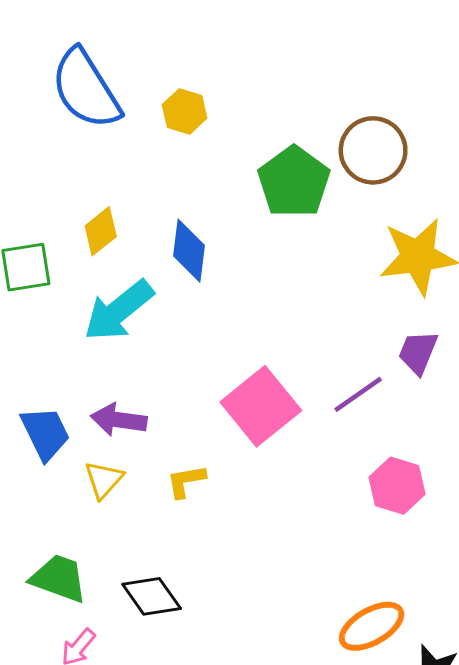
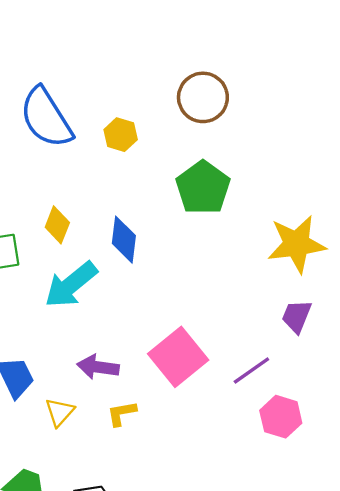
brown circle: (373, 150) -> (203, 97), moved
yellow diamond: (101, 231) -> (57, 225), turned -30
purple line: (358, 394) -> (251, 370), moved
purple arrow: (119, 420) -> (98, 367), moved

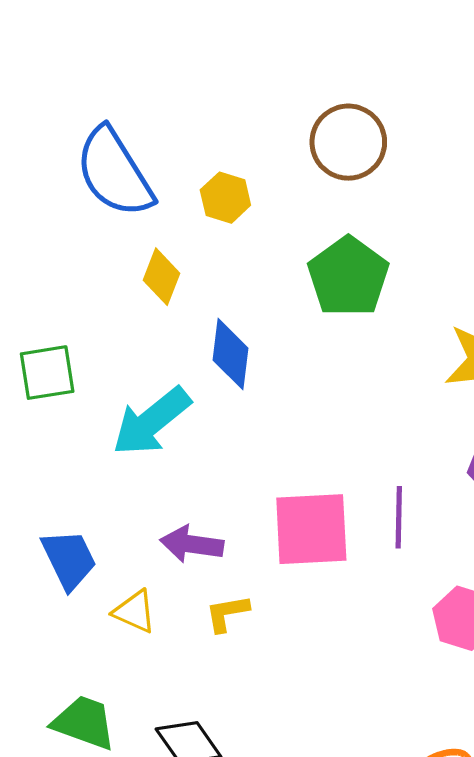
yellow diamond: (57, 225) -> (162, 277), moved
pink square: (178, 357) -> (311, 529), turned 36
purple line: (251, 370) -> (399, 517), moved, turned -54
yellow triangle: (60, 412) -> (135, 612), turned -48

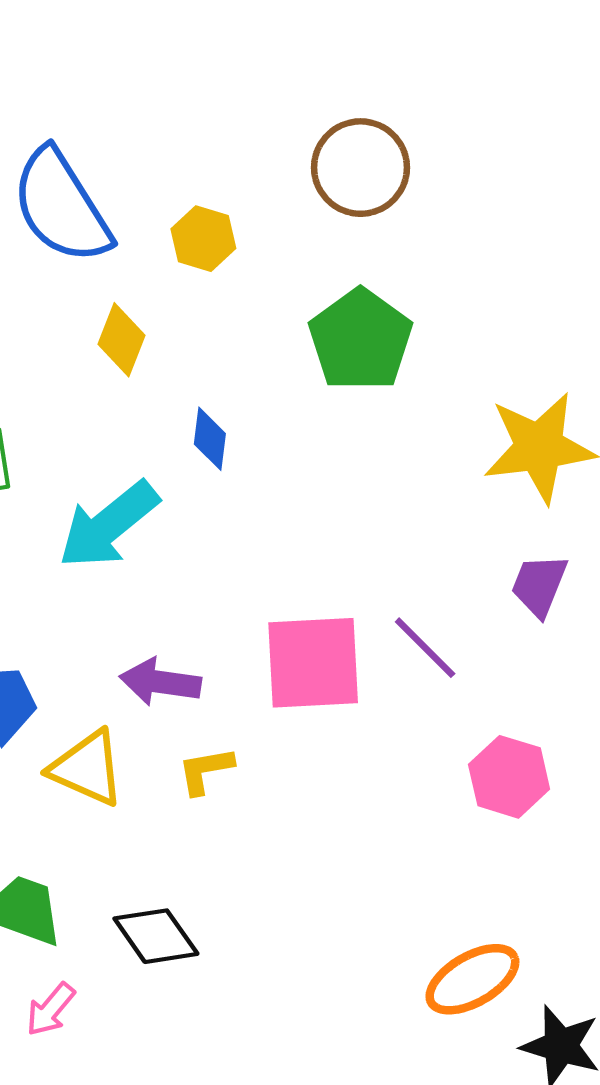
blue diamond: (231, 354) -> (210, 439), size x0.7
purple line: (399, 517) -> (425, 648), turned -46
yellow triangle: (135, 612) -> (87, 768), size x1.4

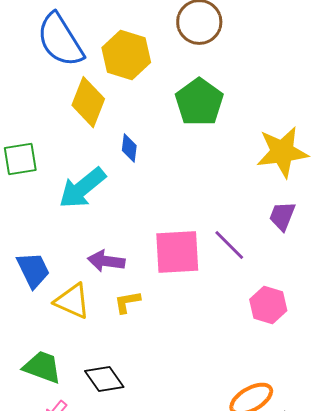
yellow hexagon: (203, 239) -> (126, 55), size x1.6
yellow diamond: (122, 340) -> (88, 102), size x1.5

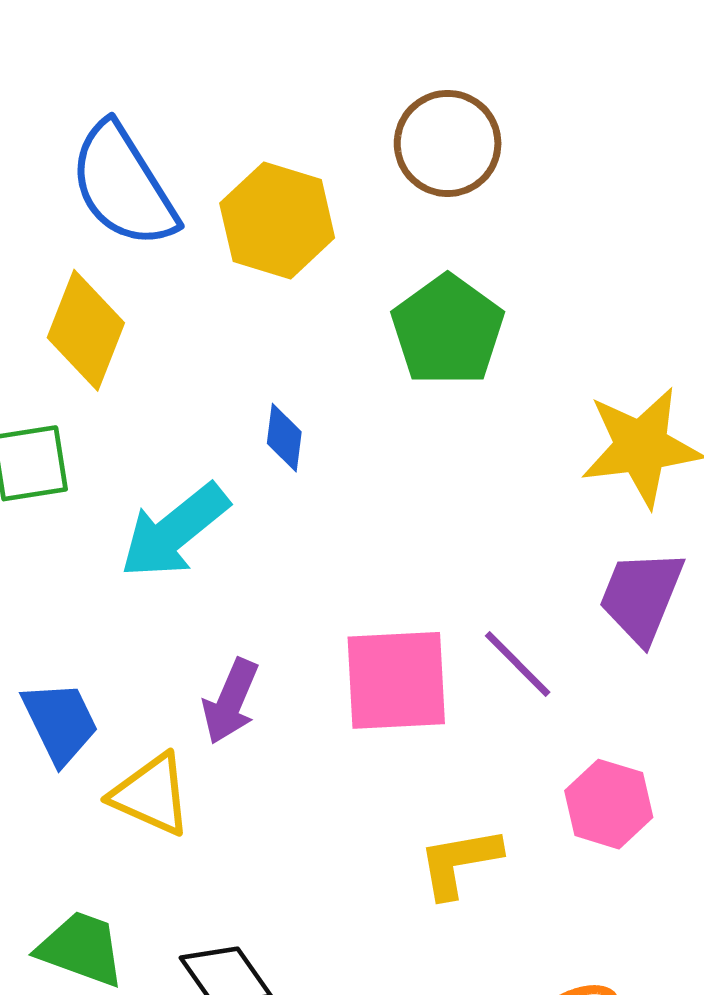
yellow diamond: (88, 102) -> (86, 330), moved
purple trapezoid: (282, 216) -> (641, 596), size x1.4
purple arrow: (106, 261) -> (231, 701), turned -75
yellow L-shape: (127, 302) -> (459, 862), moved, size x1.4

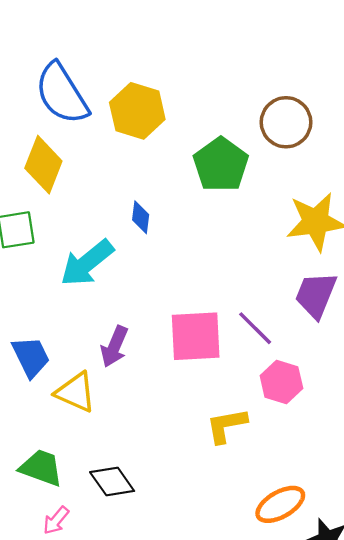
brown circle: (448, 143) -> (286, 122), moved
pink hexagon: (609, 804) -> (281, 382), moved

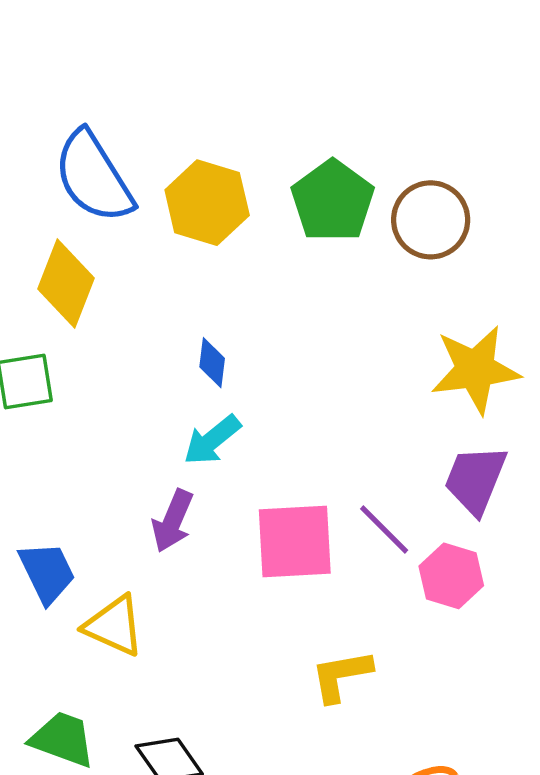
green pentagon: (221, 165) -> (333, 201), moved
cyan arrow: (87, 263) -> (212, 440), moved, size x0.7
purple arrow: (114, 346) -> (173, 521), moved
pink hexagon: (281, 382) -> (451, 576), moved

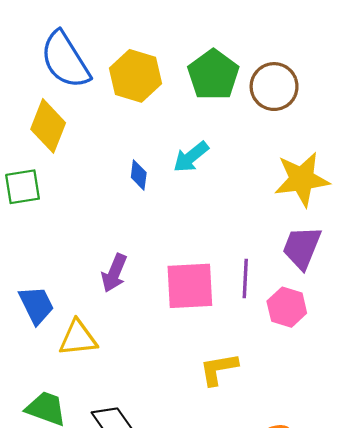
cyan arrow: (212, 440) -> (191, 157), moved
purple line: (384, 529) -> (245, 278), turned 48
yellow triangle: (114, 626) -> (78, 338), turned -30

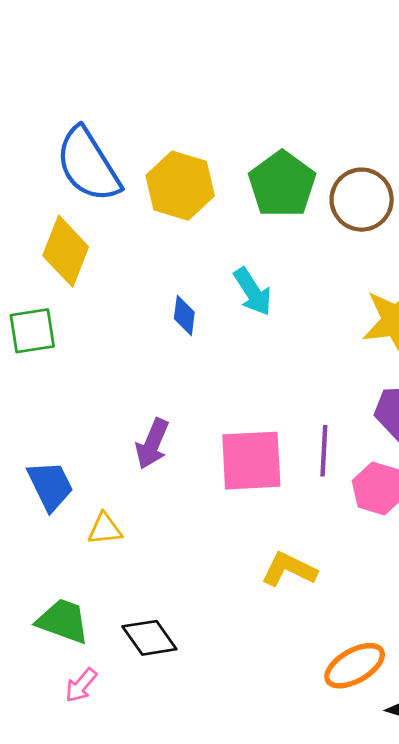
cyan arrow: (191, 157) -> (253, 292), turned -84
yellow triangle: (78, 338) -> (105, 529), size x0.7
yellow L-shape: (219, 369) -> (289, 569), turned 36

